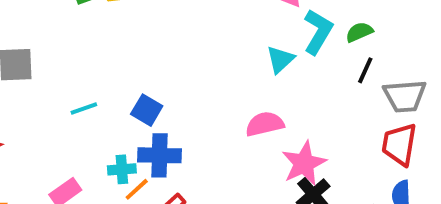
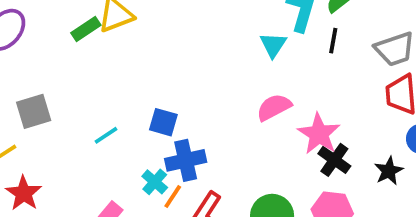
black line: (365, 70) -> (333, 41), moved
cyan cross: (122, 169) -> (155, 182), turned -30

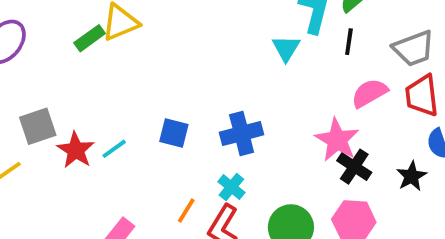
pink semicircle: (274, 107) -> (369, 93), moved
blue cross: (186, 160) -> (242, 134), moved
cyan cross: (155, 182) -> (231, 187), moved
red star: (24, 193) -> (76, 150), moved

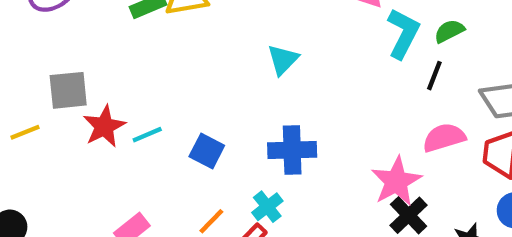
cyan triangle: (286, 48) -> (283, 60), moved
blue square: (174, 133) -> (207, 151), moved

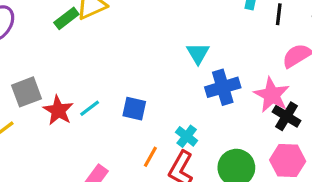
cyan triangle: (283, 60) -> (198, 53), moved
blue cross: (292, 150) -> (223, 87), moved

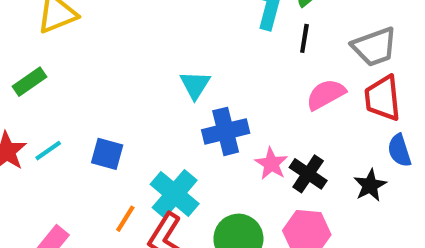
green rectangle: (66, 18) -> (29, 82), moved
pink star: (272, 95) -> (271, 164), moved, size x0.7
cyan cross: (187, 136) -> (175, 194), size x1.6

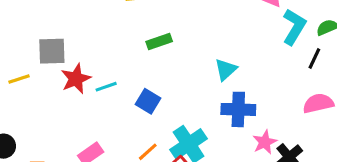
green rectangle: (29, 82) -> (159, 42), moved

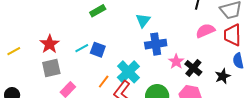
gray square: (52, 51) -> (51, 68), moved
cyan line: (106, 87) -> (82, 48), moved

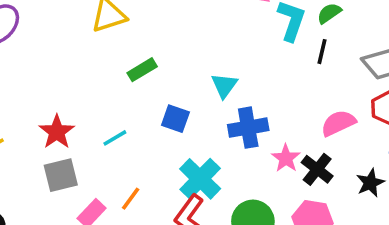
pink semicircle: (205, 31) -> (338, 123), moved
blue square: (98, 50) -> (175, 119), moved
orange line: (104, 82) -> (131, 199), moved

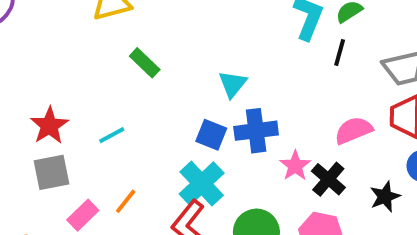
green rectangle: (142, 70) -> (145, 63), turned 72
blue square: (175, 119) -> (211, 135), moved

